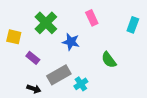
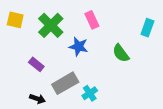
pink rectangle: (92, 18) -> (92, 20), moved
yellow square: (14, 37) -> (15, 20), moved
green semicircle: (109, 60) -> (121, 53), moved

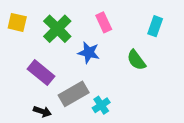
cyan rectangle: (147, 28) -> (155, 26), moved
purple rectangle: (36, 64) -> (41, 73), size x1.5

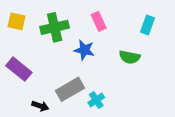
green cross: (57, 29) -> (55, 27), turned 32
green semicircle: (136, 60) -> (130, 57), turned -42
purple rectangle: (41, 73) -> (19, 69), moved

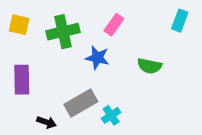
pink rectangle: (99, 21) -> (114, 25), turned 60
cyan rectangle: (147, 25) -> (180, 21), moved
purple rectangle: (19, 69) -> (22, 80), turned 50

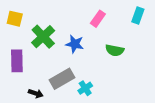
pink rectangle: (114, 25) -> (98, 19), moved
green cross: (63, 32) -> (43, 37), moved, turned -30

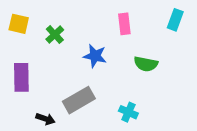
pink rectangle: (98, 19) -> (124, 24), turned -42
green cross: (43, 37) -> (55, 35), moved, size x0.6
cyan cross: (85, 88) -> (128, 112), moved, turned -32

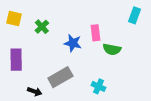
pink rectangle: (124, 24) -> (95, 33), moved

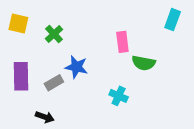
blue star: (73, 43) -> (76, 67), moved
gray rectangle: (60, 77) -> (54, 83), moved, size x0.6
cyan cross: (99, 86) -> (119, 96), moved

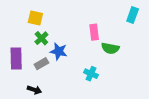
yellow square: (18, 23) -> (35, 18), moved
green cross: (54, 34) -> (41, 38), moved

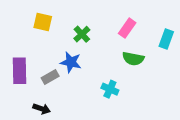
cyan rectangle: (133, 15) -> (166, 39), moved
pink rectangle: (94, 32) -> (127, 28), moved, turned 42
green cross: (41, 38) -> (82, 34), moved

